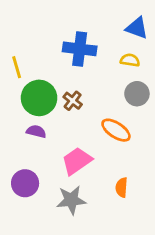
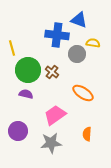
blue triangle: (137, 28) -> (79, 20), moved
gray circle: (137, 94) -> (77, 54), moved

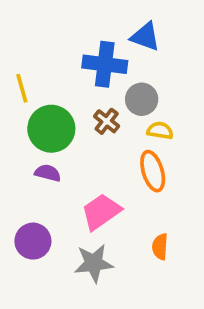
yellow semicircle: (93, 43) -> (160, 131), moved
brown cross: (52, 72) -> (107, 121), moved
orange ellipse: (83, 93) -> (153, 171), turned 40

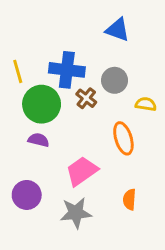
blue cross: (105, 64) -> (67, 70), moved
yellow semicircle: (160, 131) -> (146, 104), moved

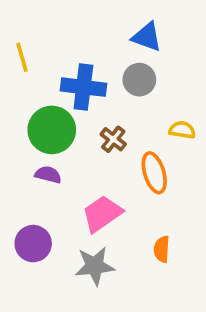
yellow line: (18, 71) -> (22, 57), moved
gray circle: (115, 80) -> (139, 80), moved
brown cross: (86, 98) -> (113, 139), moved

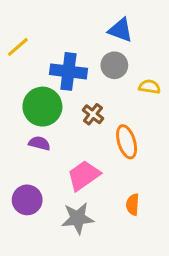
yellow line: (22, 57) -> (18, 47), turned 65
yellow semicircle: (182, 130) -> (150, 87), moved

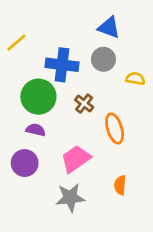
purple circle: (27, 200) -> (25, 163), moved

